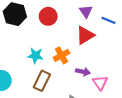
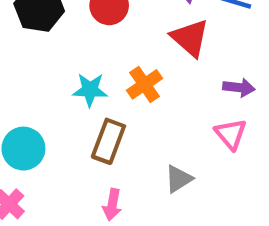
red triangle: (85, 35) -> (190, 38), turned -42
purple arrow: (83, 72) -> (239, 88), moved

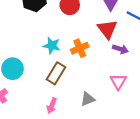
purple arrow: (239, 88) -> (120, 49), moved

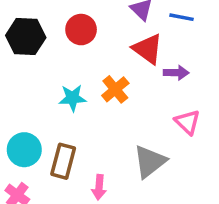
brown rectangle: (56, 73) -> (63, 161), moved
gray triangle: (88, 99) -> (150, 162), size x1.5

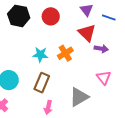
brown rectangle: (63, 161) -> (42, 83), moved

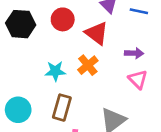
red triangle: (87, 33) -> (97, 33), moved
pink triangle: (104, 78) -> (138, 79), moved

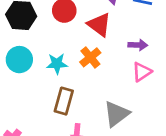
pink triangle: (138, 79) -> (142, 72), turned 42
cyan circle: (18, 110) -> (19, 60), moved

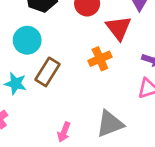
cyan star: (57, 64) -> (15, 84), moved
brown rectangle: (64, 101) -> (47, 72), moved

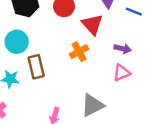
brown rectangle: (47, 72) -> (36, 67), turned -40

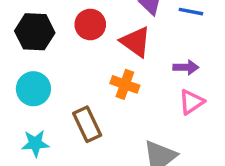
orange cross: (79, 52) -> (125, 84), turned -30
brown rectangle: (36, 67) -> (87, 124), moved

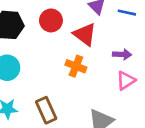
brown rectangle: (87, 124) -> (46, 110), moved

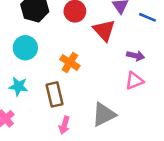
orange cross: (76, 66) -> (70, 63), moved

